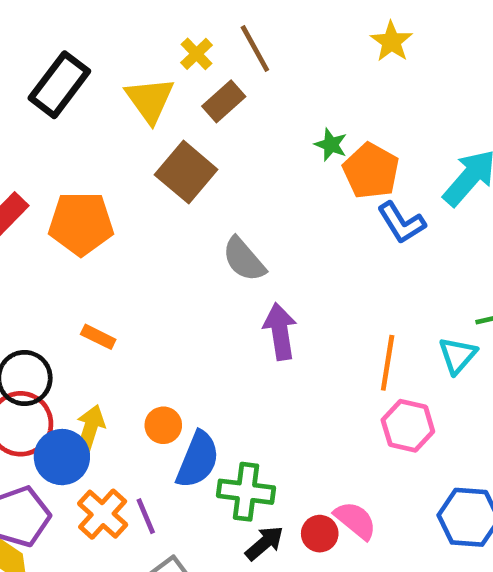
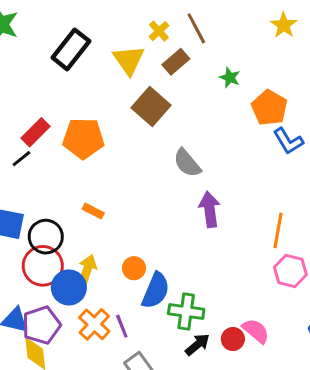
green star: (331, 145) -> (230, 78), moved

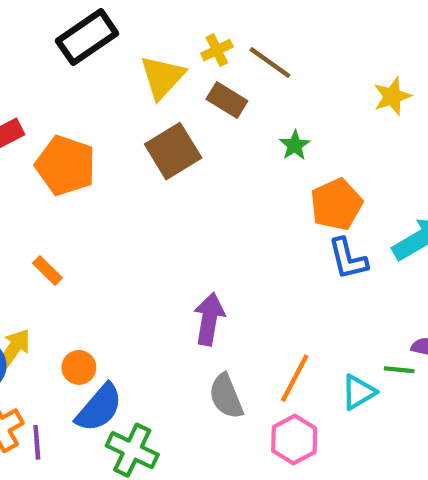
brown line: (196, 28) -> (270, 63), turned -44
brown rectangle: (176, 62) -> (227, 100), turned 55
gray semicircle: (187, 163) -> (226, 396), moved

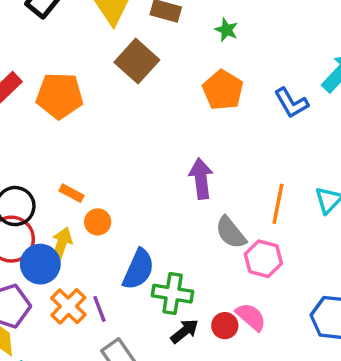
orange pentagon: (336, 204) -> (223, 90), moved
orange rectangle: (47, 270) -> (71, 193), moved
orange circle: (79, 367) -> (98, 222), moved
pink hexagon: (294, 440) -> (263, 259), moved

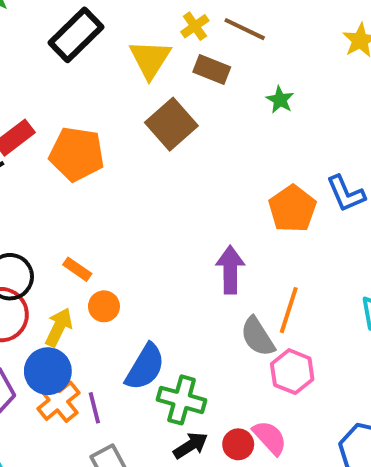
orange pentagon: (223, 90) -> (292, 209), moved
orange line: (278, 204) -> (289, 310), moved
blue circle: (40, 264) -> (48, 371), moved

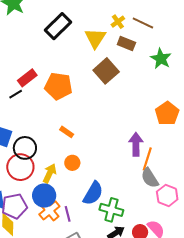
green star: (280, 100) -> (161, 59), size x1.5
orange rectangle: (77, 269) -> (67, 132), moved
orange line: (289, 310) -> (147, 159), moved

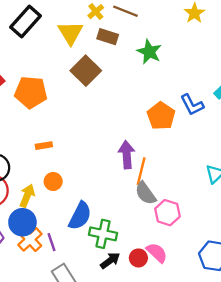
orange rectangle: (67, 132) -> (44, 146), turned -40

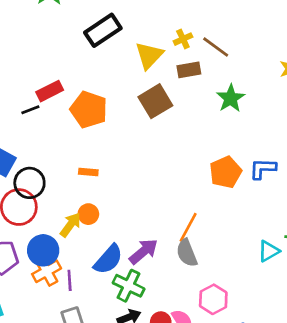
brown rectangle: (108, 37) -> (189, 70), turned -42
blue L-shape: (192, 105) -> (263, 169), turned 105
purple arrow: (127, 155) -> (144, 251), moved, turned 40
yellow arrow: (27, 196) -> (70, 225), moved
pink hexagon: (167, 213) -> (213, 299), moved

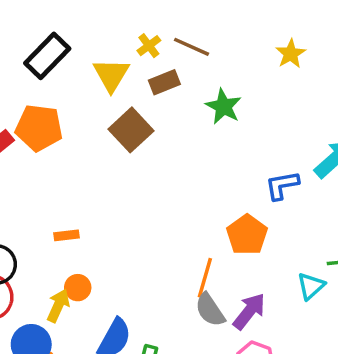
orange pentagon: (89, 110) -> (39, 128), moved
orange pentagon: (225, 172) -> (247, 235), moved
purple arrow: (144, 251) -> (249, 311), moved

